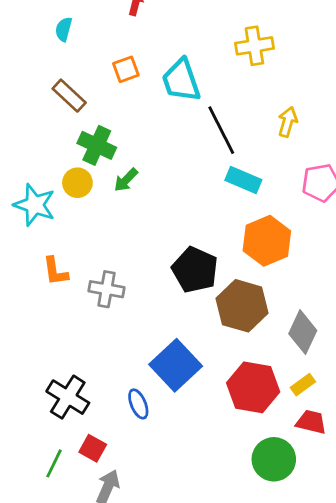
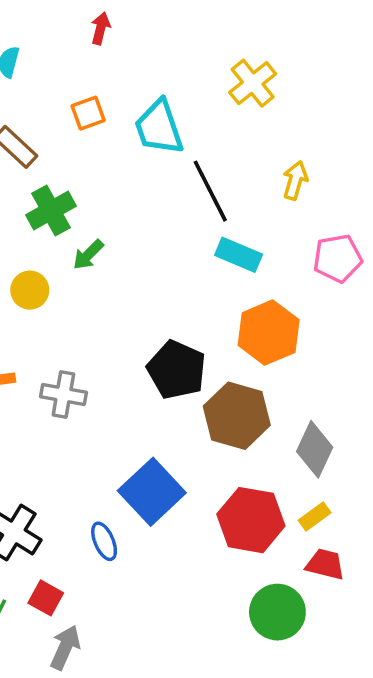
yellow cross: (254, 46) -> (253, 83), turned -30
green cross: (97, 145) -> (51, 211), turned 36
yellow circle: (77, 183) -> (30, 290), moved

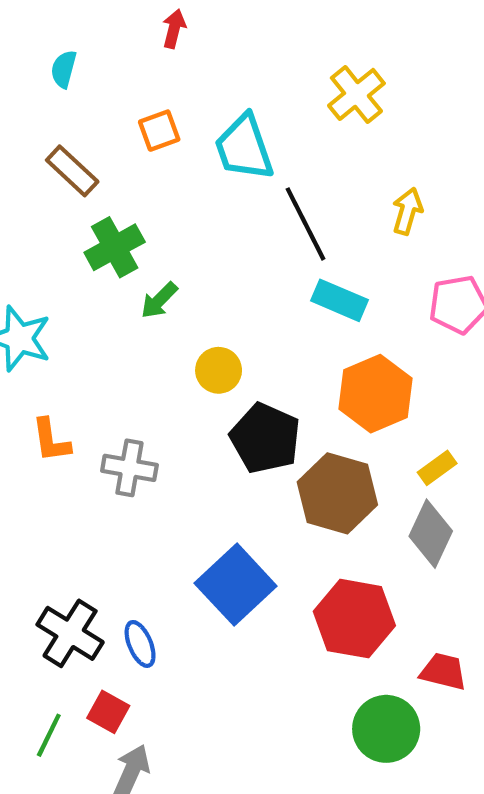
yellow circle: (30, 290) -> (219, 370), moved
yellow rectangle: (315, 517) -> (437, 468), moved
blue ellipse: (104, 541) -> (140, 644), moved

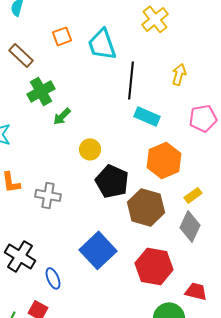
black line: (306, 224) -> (131, 80), turned 33
black cross: (70, 633) -> (20, 256), moved

